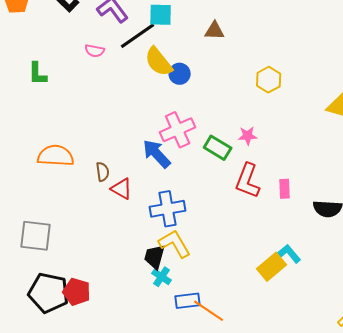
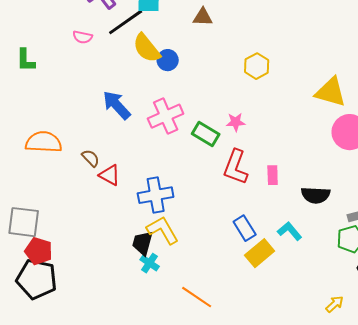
blue arrow: (157, 154) -> (117, 105), moved
brown semicircle: (103, 172) -> (91, 158), turned -36
cyan L-shape: (289, 254) -> (290, 231), moved
red pentagon: (77, 292) -> (39, 251), moved
blue rectangle: (188, 301) -> (245, 228), moved, turned 65

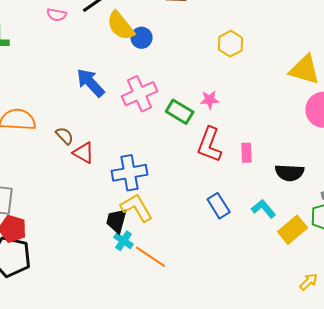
yellow rectangle: (260, 253) -> (293, 230), moved
orange line: (197, 297) -> (151, 257), moved

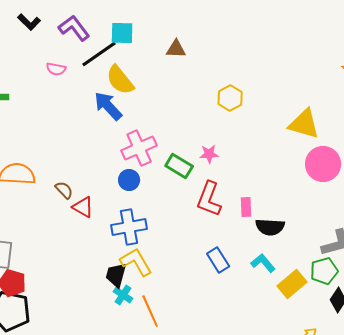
blue circle: (142, 38) -> (129, 180), moved
blue arrow: (91, 83) -> (108, 106), moved
black semicircle: (290, 173) -> (270, 227), moved
orange line: (151, 257) -> (150, 311), turned 32

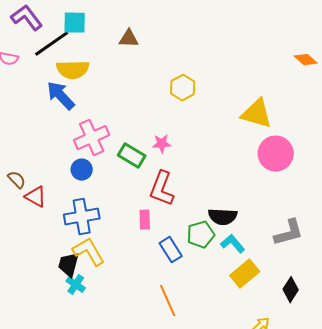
yellow semicircle: (120, 80) -> (73, 70), turned -52
pink rectangle: (246, 207) -> (145, 220), moved
cyan L-shape: (263, 263) -> (233, 244), moved
green pentagon: (324, 271) -> (201, 235), moved
orange line: (150, 311) -> (168, 301), moved

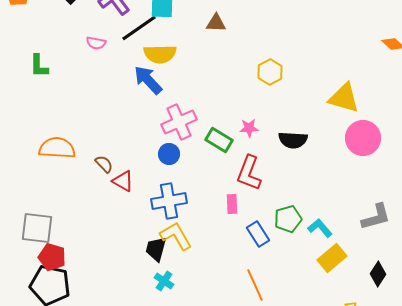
black semicircle: (223, 217) -> (293, 140), moved
cyan cross: (76, 285) -> (164, 281), moved

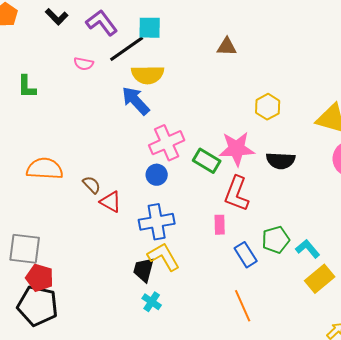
brown triangle: (216, 23) -> (227, 47), moved
yellow hexagon: (270, 72) -> (268, 107), moved
pink star: (249, 128) -> (237, 149), size x1.8

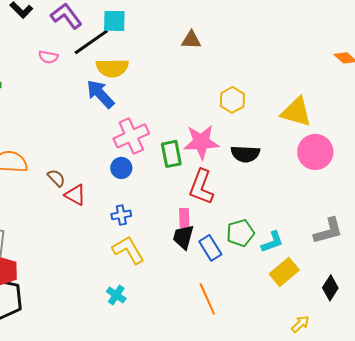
green rectangle: (207, 161) -> (171, 154), turned 48
blue cross: (157, 222) -> (121, 215), size x0.6
cyan L-shape: (308, 249) -> (272, 242), turned 110
black trapezoid: (144, 270) -> (183, 237), moved

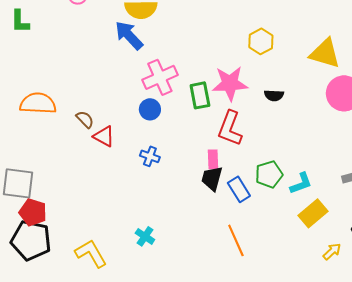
black semicircle: (245, 154) -> (274, 95), size x0.7
blue cross: (121, 215) -> (150, 156), turned 30
yellow L-shape: (128, 250) -> (91, 253), moved
yellow arrow: (300, 324) -> (332, 251), moved

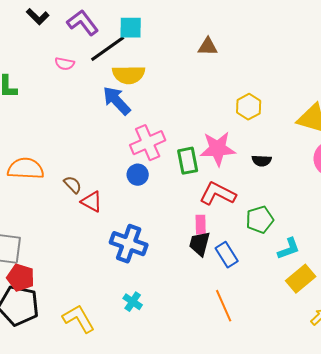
red L-shape: (230, 128) -> (218, 194), turned 96
blue cross: (150, 156) -> (129, 244), moved, size x1.8
green pentagon: (269, 174) -> (260, 220), moved

